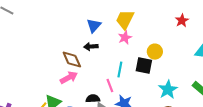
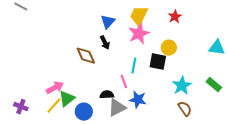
red star: (182, 21) -> (175, 17), moved
pink star: (125, 38) -> (139, 34), size x1.5
black arrow: (91, 47) -> (105, 43), turned -112
pink arrow: (69, 78) -> (55, 88), moved

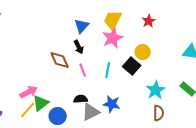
black square: (158, 62) -> (132, 66), turned 30
pink line: (124, 82) -> (83, 70), moved
brown semicircle: (185, 109) -> (159, 113), turned 35

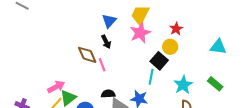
red star: (149, 21) -> (176, 29), moved
pink line: (83, 70) -> (102, 65), moved
cyan line: (108, 70) -> (151, 77), moved

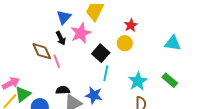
pink star: (140, 33) -> (81, 33), moved
black square: (159, 61) -> (101, 53), moved

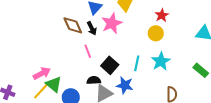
brown diamond: (42, 51) -> (73, 25), moved
black square: (101, 53) -> (110, 65), moved
cyan star: (138, 81) -> (161, 61), moved
green triangle: (23, 94) -> (54, 84), turned -42

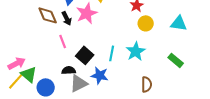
yellow circle: (156, 33) -> (146, 23), moved

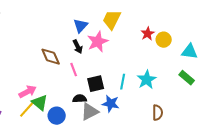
brown diamond: (48, 15) -> (51, 57), moved
yellow circle: (146, 23) -> (164, 40), moved
black square: (85, 55) -> (96, 84), turned 36
green rectangle: (176, 60) -> (187, 78), moved

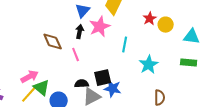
black arrow: (78, 47) -> (80, 32), turned -144
green rectangle: (187, 78) -> (189, 63), turned -35
cyan line: (123, 82) -> (125, 45), moved
black square: (96, 84) -> (103, 78), moved

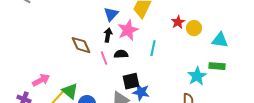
cyan star: (149, 65) -> (197, 76), moved
pink arrow: (30, 77) -> (41, 80), moved
black semicircle: (82, 84) -> (121, 54), moved

